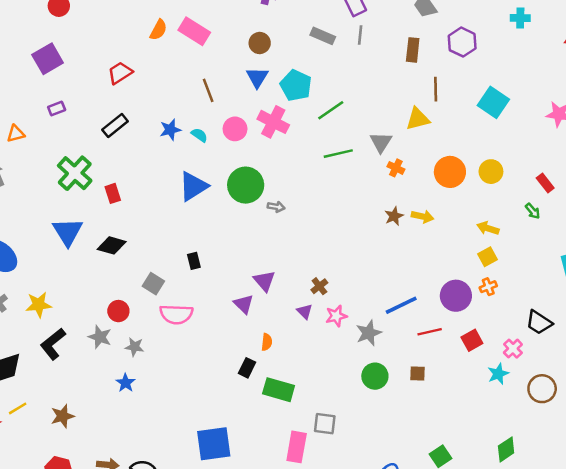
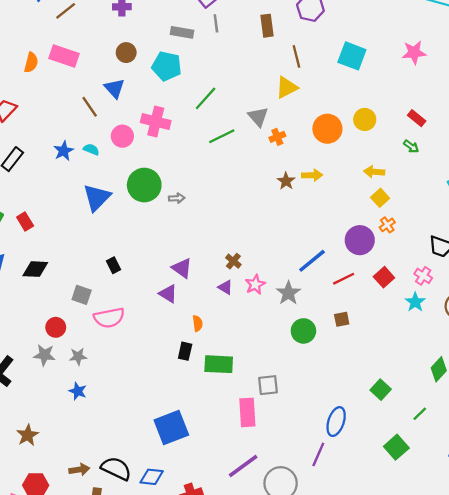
blue triangle: (257, 77) -> (114, 88), moved
cyan pentagon: (296, 85) -> (167, 66), moved
orange cross: (396, 168) -> (277, 137), turned -35

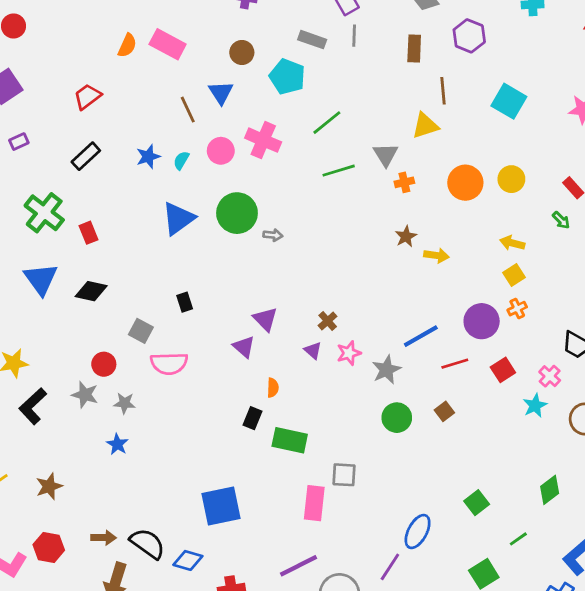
cyan semicircle: (91, 149) -> (181, 160), turned -91
yellow arrow: (312, 175) -> (436, 255), moved
brown square: (342, 319) -> (444, 411), turned -35

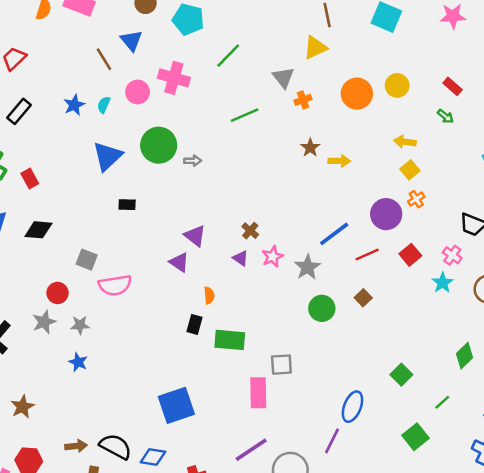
green line: (339, 171) -> (245, 115), moved
black rectangle: (185, 302) -> (127, 205), moved, turned -63
gray star: (85, 395) -> (44, 322), turned -30

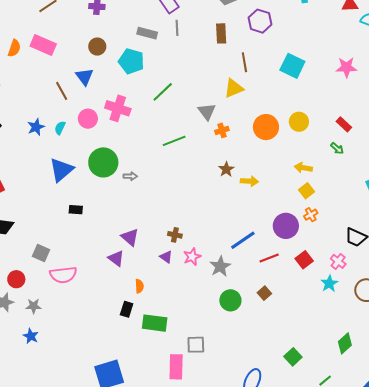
brown cross: (250, 231) -> (175, 235), turned -32

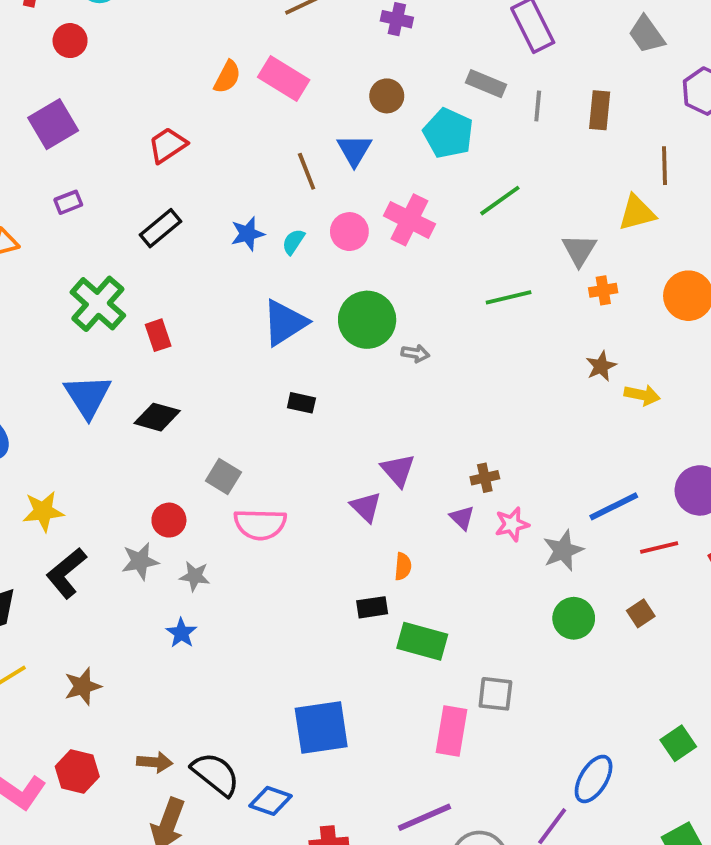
gray line: (177, 28) -> (538, 106), moved
brown rectangle: (221, 33) -> (600, 110), moved
brown cross: (175, 235) -> (485, 478), turned -32
black rectangle: (127, 309) -> (372, 607), turned 56

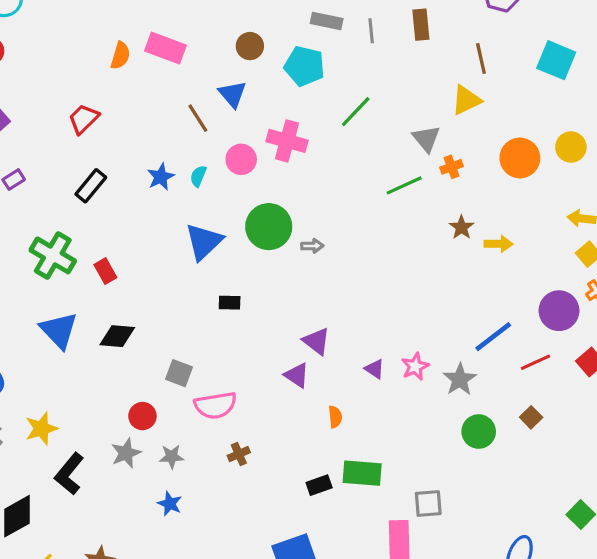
green line: (509, 297) -> (404, 185), moved
brown cross: (485, 478) -> (239, 454), moved
black rectangle: (372, 607) -> (319, 485), moved

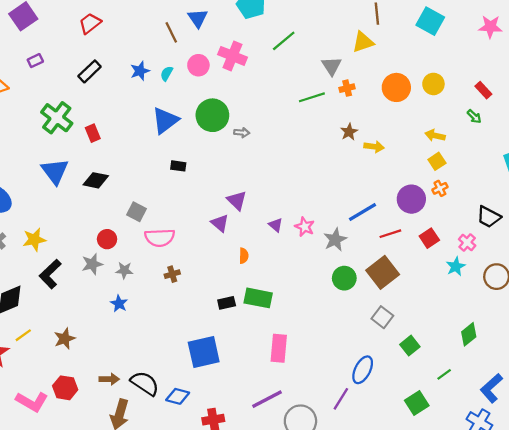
pink star: (415, 366) -> (305, 227), turned -30
brown square: (531, 417) -> (383, 272), size x2.0
gray square: (428, 504) -> (382, 317), moved, turned 35

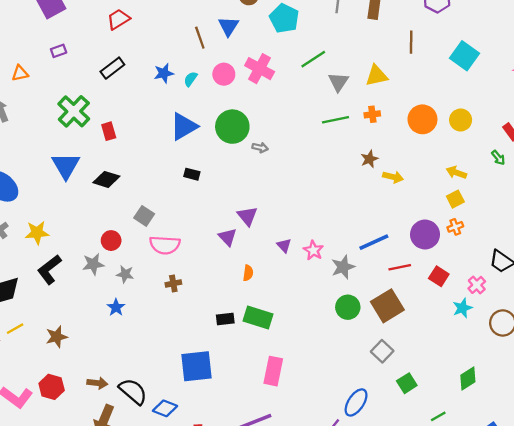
yellow triangle: (363, 42) -> (377, 76), moved
gray triangle: (332, 66) -> (338, 82), moved
red square: (429, 238) -> (439, 276), turned -30

